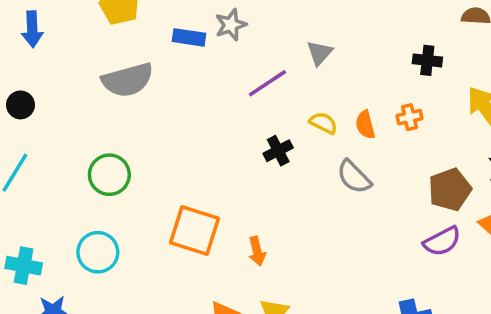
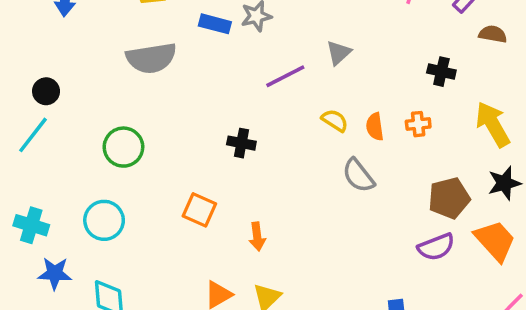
black circle: (21, 105) -> (46, 91), moved
black cross: (278, 151) -> (241, 143), moved, turned 32
orange square: (195, 230) -> (199, 210), size x0.7

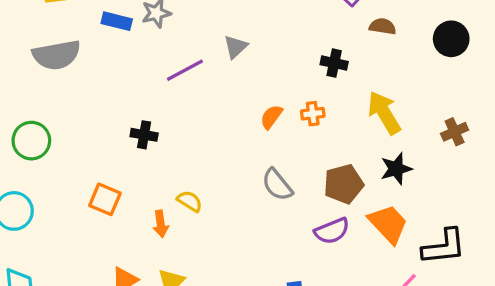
yellow semicircle: (335, 120) -> (190, 201), moved
orange semicircle: (375, 127) -> (271, 117), turned 45
gray semicircle: (358, 176) -> (277, 185), moved

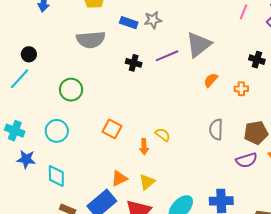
gray triangle: (236, 47) -> (199, 44), size x1.8
orange semicircle: (271, 117) -> (211, 80), moved
black cross: (144, 135) -> (134, 63), moved
gray semicircle: (277, 185) -> (216, 130), turned 35

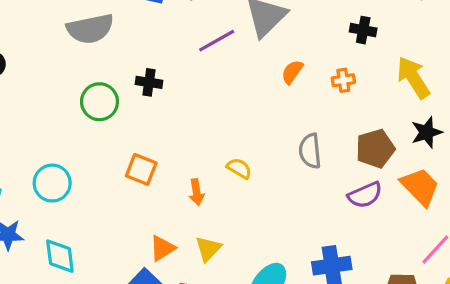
black cross: (134, 63) -> (149, 82), moved
green circle: (71, 90) -> (99, 102), moved
yellow semicircle: (163, 135) -> (239, 168), moved

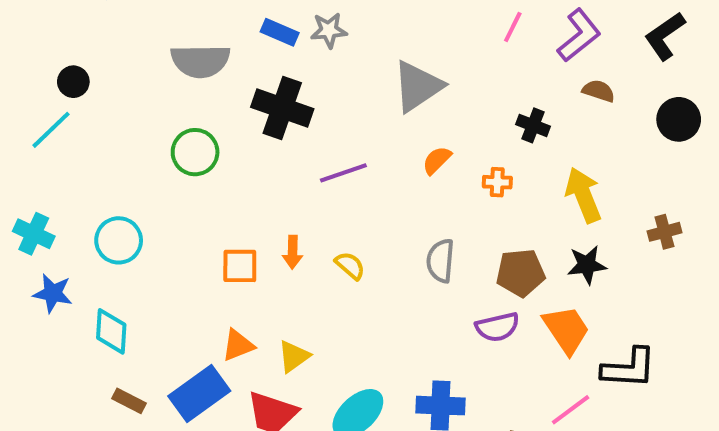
purple line: (217, 41) -> (343, 173), moved
black cross: (149, 82) -> (282, 108), moved, size x1.8
orange square: (141, 169) -> (240, 266), moved, turned -32
orange arrow: (197, 192) -> (293, 252), moved

